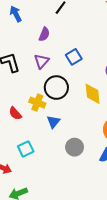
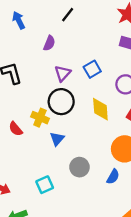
blue square: (74, 57) -> (92, 69), moved
purple triangle: (41, 61) -> (63, 73), moved
cyan square: (26, 149) -> (45, 185), moved

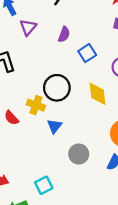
purple semicircle: (49, 43) -> (64, 34), moved
purple triangle: (63, 73) -> (28, 27), moved
cyan square: (45, 185) -> (44, 185), moved

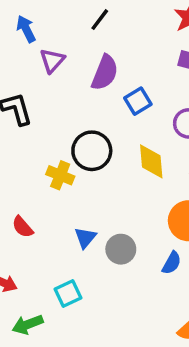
purple semicircle: (64, 34) -> (105, 73), size x1.5
red semicircle: (12, 118) -> (23, 227), moved
blue triangle: (54, 126) -> (85, 238), moved

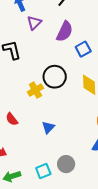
yellow cross: (60, 175) -> (35, 90), turned 35
gray circle: (121, 249) -> (66, 164), moved
cyan square: (68, 293) -> (43, 171), moved

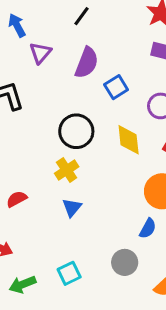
yellow cross: (35, 90) -> (67, 170), moved
red semicircle: (12, 119) -> (17, 199), turned 104
gray circle: (66, 164) -> (125, 262), moved

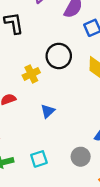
yellow cross: (67, 170) -> (31, 74), moved

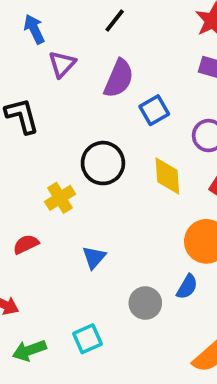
gray circle: (81, 157) -> (145, 303), moved

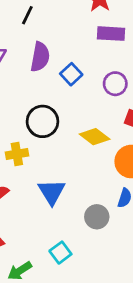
yellow diamond: (167, 176) -> (95, 137), moved, turned -36
yellow cross: (60, 198) -> (17, 154), turned 35
blue triangle: (94, 257) -> (52, 192), size x1.5

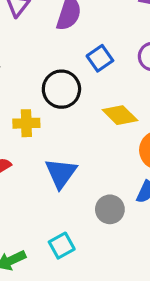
blue square: (71, 74) -> (100, 58), moved

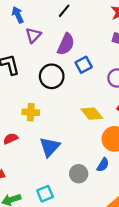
blue square: (100, 58) -> (84, 65), moved
black circle: (61, 89) -> (52, 76), moved

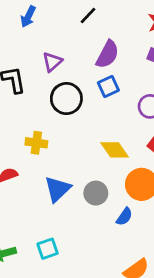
blue arrow: (18, 15) -> (28, 17), turned -133
purple triangle: (33, 35) -> (52, 62), moved
purple semicircle: (66, 44) -> (107, 54), moved
gray circle: (79, 174) -> (96, 193), moved

